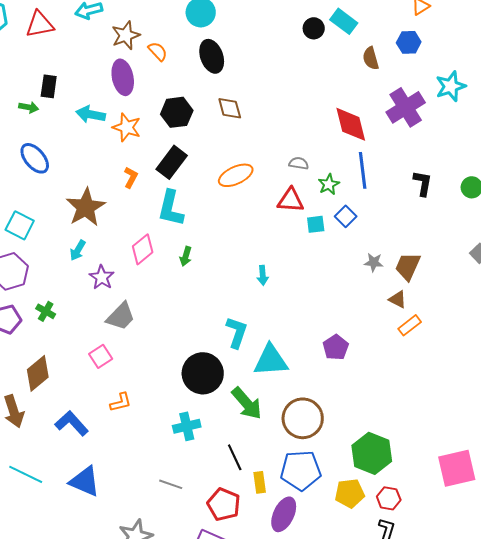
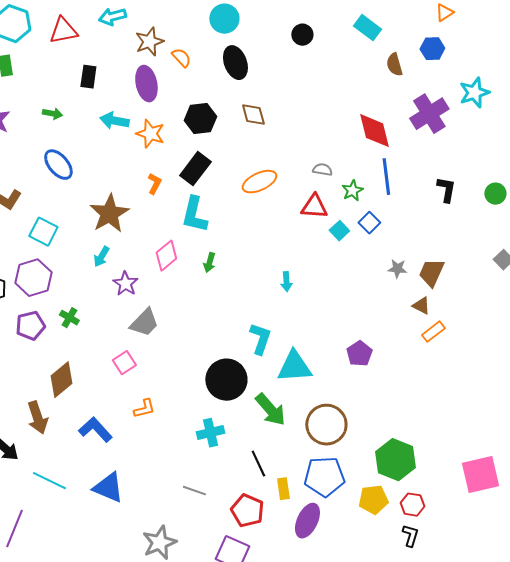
black circle: (314, 28) -> (302, 35), moved
black rectangle: (49, 86) -> (88, 77), moved
cyan square: (316, 224) -> (339, 231), turned -36

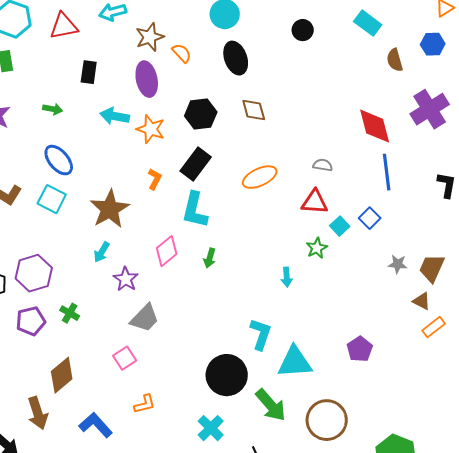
green star: (352, 191) -> (317, 248), moved
cyan square: (43, 232) -> (52, 199), moved
cyan cross: (210, 433) -> (211, 428), turned -32

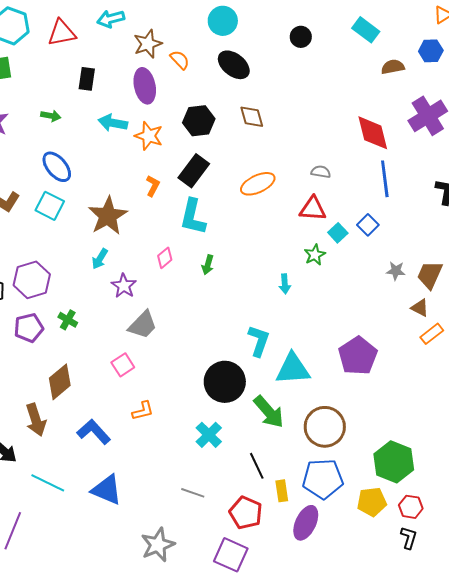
black ellipse: (236, 58) -> (234, 65), turned -32
brown semicircle: (395, 60) -> (393, 67), turned 95
pink diamond: (167, 251) -> (165, 258), size x0.7
purple pentagon: (360, 349) -> (358, 356), size x1.5

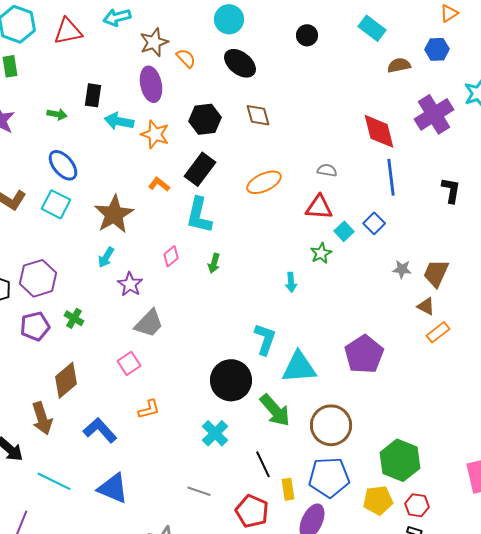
black rectangle: (87, 79) -> (93, 95), moved
orange L-shape: (153, 186) -> (159, 184), turned -80

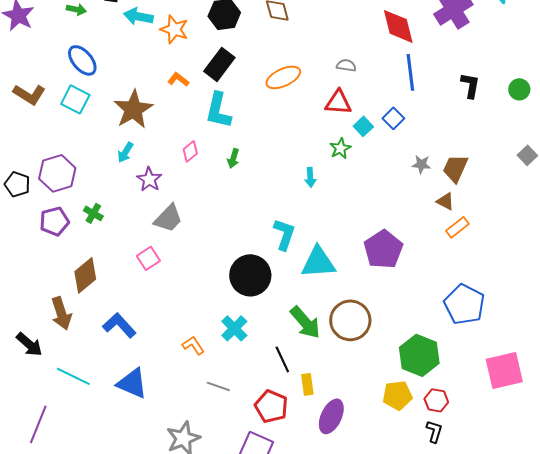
orange L-shape: (149, 409) -> (193, 345), moved, turned -110
green arrow: (275, 410) -> (305, 322), moved
blue pentagon: (329, 477) -> (464, 304), moved, turned 30

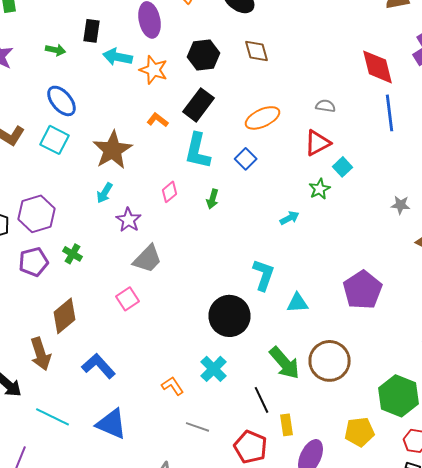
red triangle: (338, 102) -> (318, 143), turned -32
blue square: (393, 118) -> (246, 159), moved
cyan arrow: (310, 177) -> (290, 218), turned -114
cyan triangle: (318, 262) -> (298, 303), size x0.6
yellow pentagon: (397, 395) -> (360, 432), moved

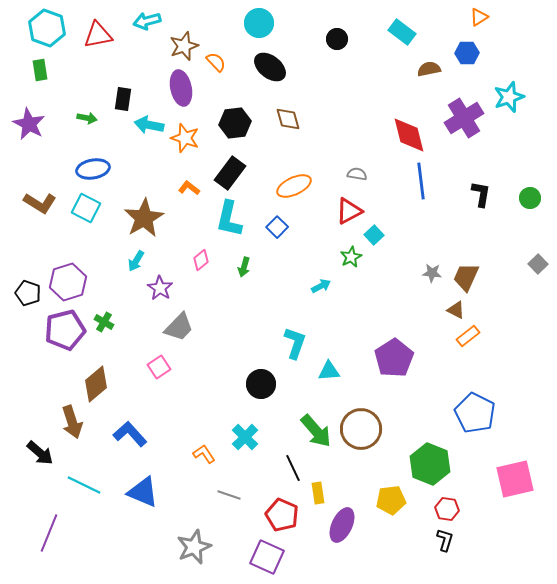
blue ellipse: (62, 101) -> (93, 169), turned -60
purple pentagon: (34, 262) -> (65, 330), size x1.4
black circle: (230, 316) -> (261, 384), size x0.7

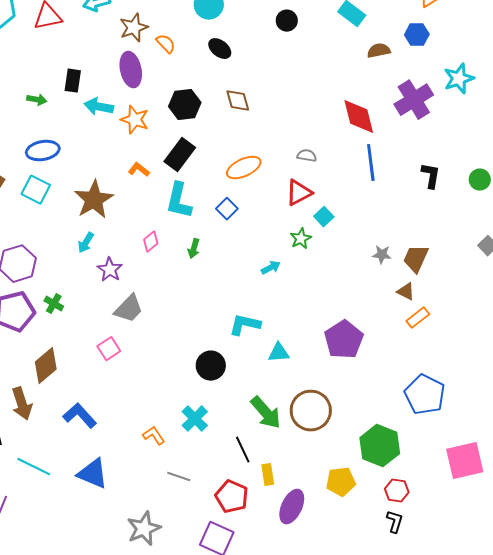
black ellipse: (270, 67) -> (220, 49), size x0.7
cyan L-shape: (295, 343) -> (245, 325), turned -96

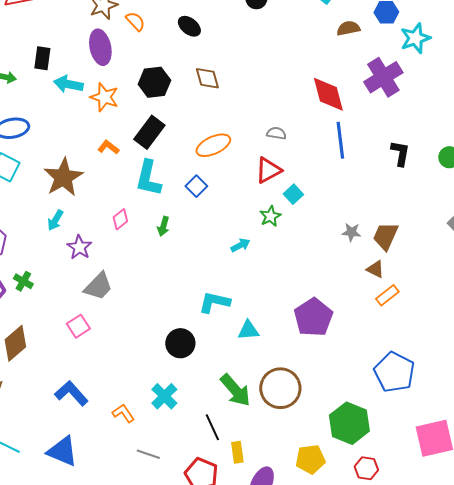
cyan star: (459, 79) -> (415, 38), moved
blue L-shape: (80, 416) -> (71, 393), moved

